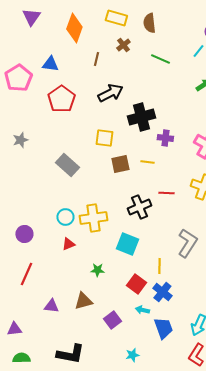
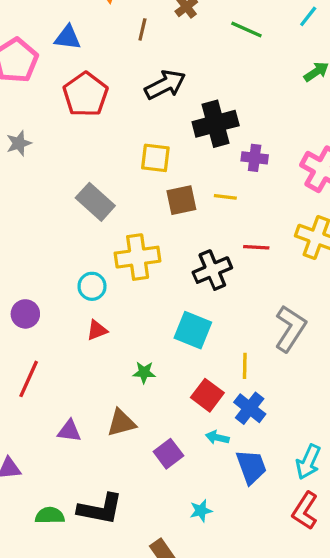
gray star: (20, 140) -> (19, 143), moved
yellow cross: (93, 218) -> (138, 257), moved
green semicircle: (21, 358) -> (50, 516), moved

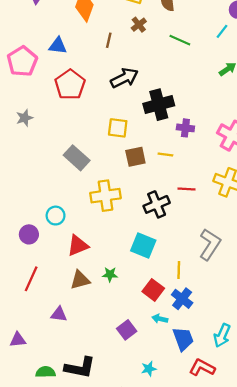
cyan circle: (92, 286) -> (56, 216), moved
red triangle: (97, 330) -> (78, 246), size x1.5
brown triangle: (121, 423) -> (80, 280), moved
red L-shape: (305, 511) -> (202, 368), moved, turned 85

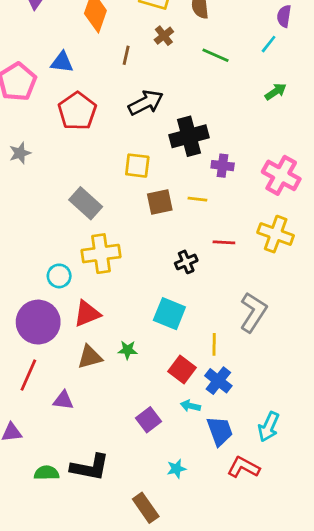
yellow cross: (105, 196) -> (101, 254), moved
black cross: (157, 204) -> (186, 262), size x0.7
purple circle: (29, 234) -> (38, 322), moved, size x1.8
red line: (31, 279) -> (28, 375), moved

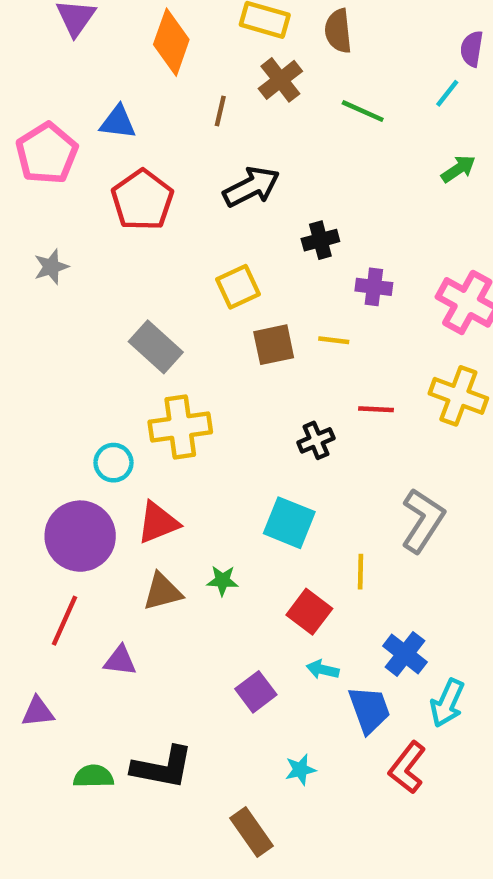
brown cross: (164, 36) -> (280, 80), size x1.4
black cross: (189, 136) -> (320, 240), size x0.6
yellow square: (137, 166) -> (238, 287), turned -32
blue cross: (218, 381) -> (405, 654), moved
red L-shape: (243, 467) -> (407, 767), turned -80

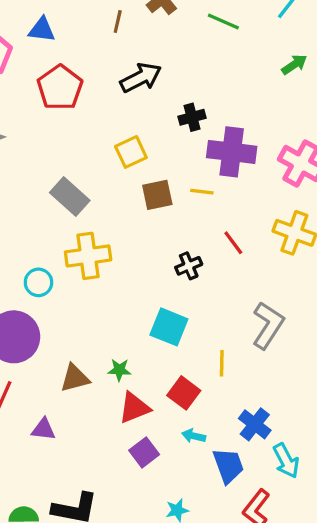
purple cross: (374, 287) -> (232, 152), size x1.8
red line: (376, 409) -> (233, 243), turned 50
red triangle: (158, 523) -> (134, 408), moved
cyan arrow: (447, 703) -> (286, 461), turned -52

